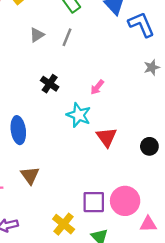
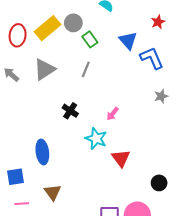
gray triangle: (37, 35) -> (44, 69), moved, size x1.6
black circle: (149, 146) -> (159, 183), moved

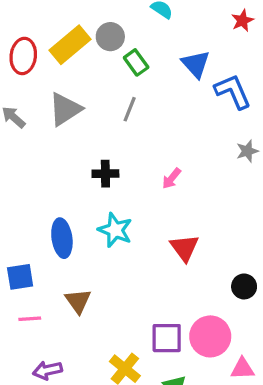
red star: (158, 22) -> (242, 21), moved
black cross: (70, 111) -> (105, 174), turned -35
cyan star: (96, 139) -> (115, 230), moved

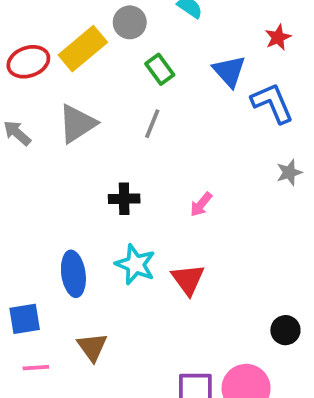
red star: (242, 21) -> (278, 37), moved
gray circle: (110, 37) -> (130, 22), moved
red ellipse: (23, 56) -> (28, 62), turned 64
red triangle: (184, 248) -> (188, 279), moved

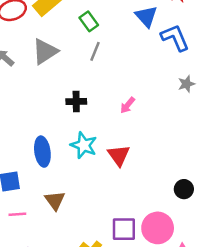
green rectangle: (160, 69) -> (89, 21), moved

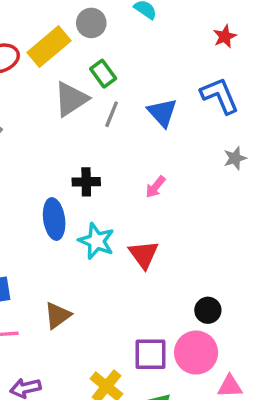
blue triangle: (146, 16) -> (162, 113), moved
gray triangle: (45, 51) -> (71, 99), moved
blue ellipse: (42, 152) -> (54, 219), moved
black circle: (184, 189) -> (208, 310), moved
brown triangle: (55, 200) -> (57, 315), turned 30

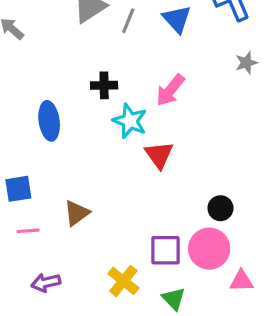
pink arrow: (156, 187) -> (170, 90), size x1.5
blue ellipse: (54, 219) -> (49, 121), moved
cyan star: (96, 241) -> (130, 121), moved

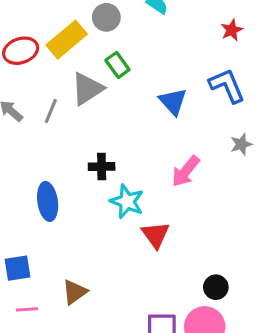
gray line: (128, 21) -> (51, 111), moved
pink arrow: (170, 90) -> (186, 171), moved

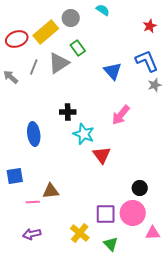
gray line: (51, 111) -> (34, 67), moved
gray star: (241, 144) -> (155, 85), moved
brown triangle: (75, 292) -> (51, 191), turned 30
pink line: (27, 309) -> (33, 202), moved

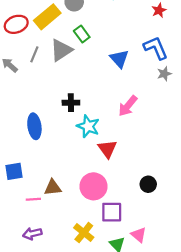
pink circle: (133, 213) -> (93, 186), moved
pink triangle: (153, 233) -> (139, 235), moved, turned 42

